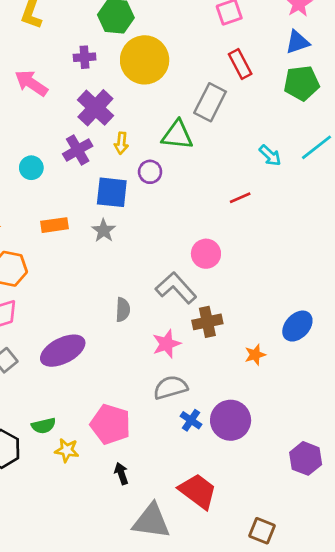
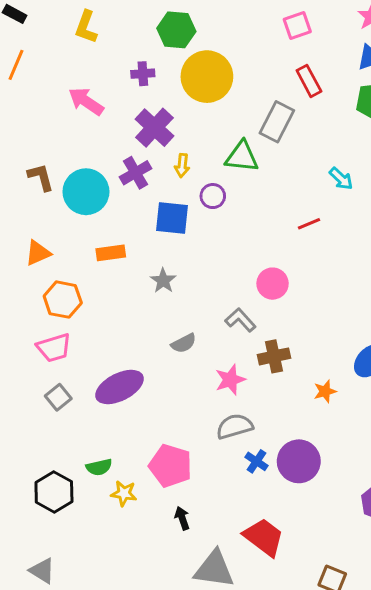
cyan circle: (31, 168) -> (86, 192), size x1.8
gray star: (104, 231) -> (163, 281), moved
gray L-shape: (176, 288) -> (240, 320), size x0.7
gray semicircle: (123, 310) -> (184, 343), turned 60

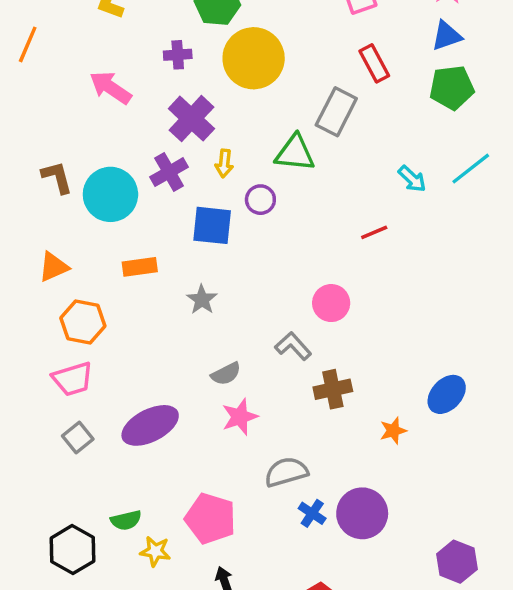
pink star: (230, 380) -> (240, 417), moved

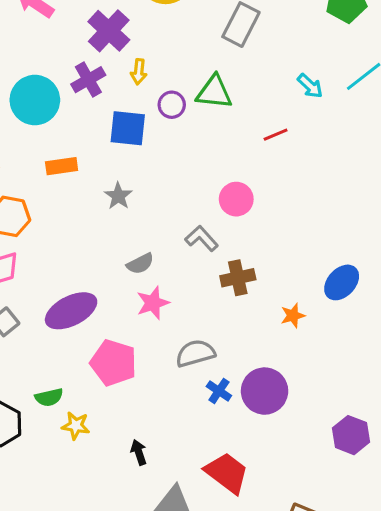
green triangle: (295, 153) -> (214, 92), moved
pink pentagon: (210, 519) -> (114, 363), moved

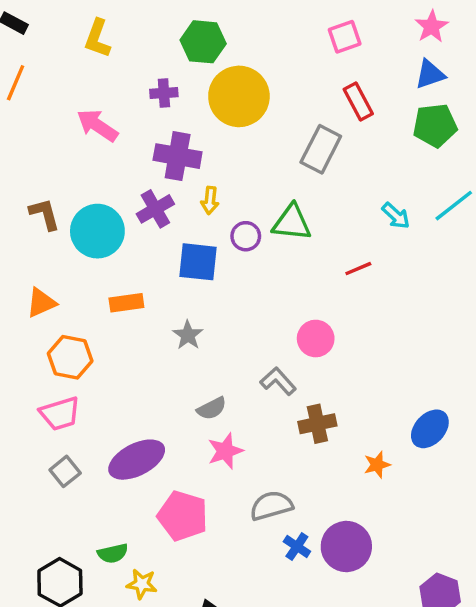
purple cross: (109, 31) -> (178, 156), turned -33

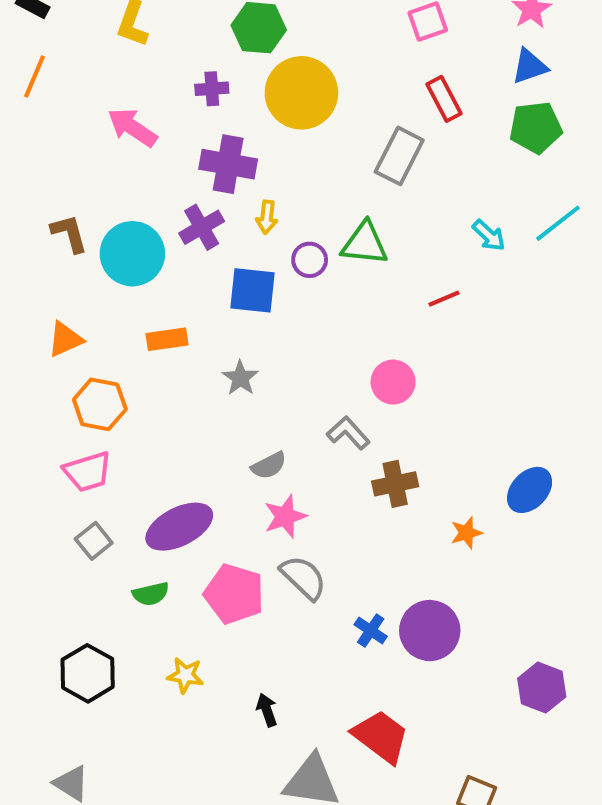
gray semicircle: (271, 506) -> (303, 578), moved, turned 60
green semicircle: (113, 553) -> (151, 594), moved

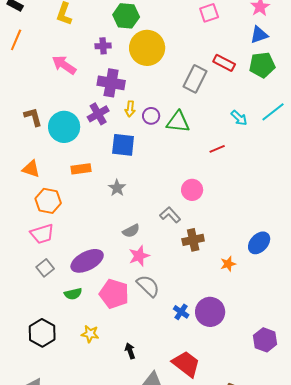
red rectangle: (444, 99) -> (224, 63), moved, turned -35
purple circle: (310, 260) -> (151, 116), moved
orange triangle: (65, 339) -> (31, 169), turned 42

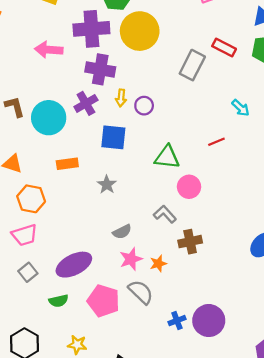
purple cross: (103, 46) -> (91, 29), size x2.0
pink arrow: (64, 65) -> (49, 50), turned -30
green triangle: (178, 122) -> (167, 157), moved
orange star: (228, 264) -> (158, 264), moved
blue cross: (181, 312) -> (177, 321), turned 35

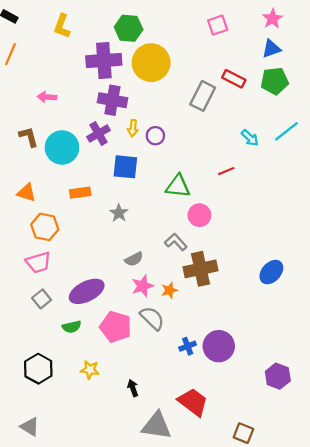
pink arrow: (49, 50) -> (47, 97), moved, size x0.7
brown cross: (190, 242) -> (200, 269), size x1.4

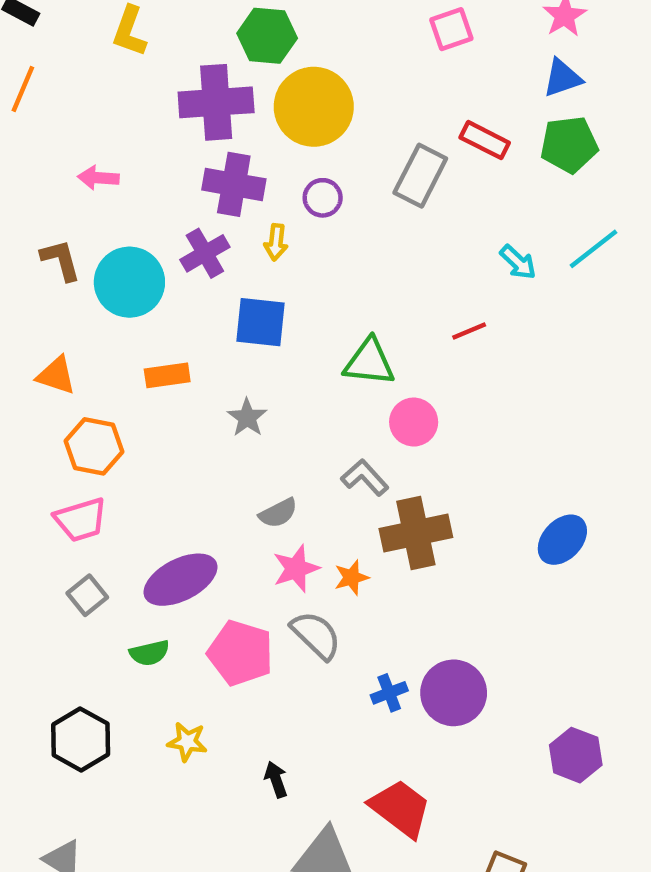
purple circle: (155, 136) -> (323, 198), moved

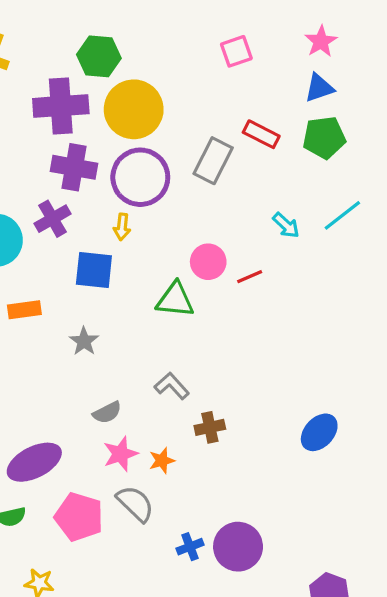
purple circle: (323, 198) -> (140, 177), size x2.0
yellow arrow: (276, 242) -> (122, 227), moved
pink circle: (414, 422) -> (208, 262), moved
brown cross: (416, 533) -> (210, 427), size x0.6

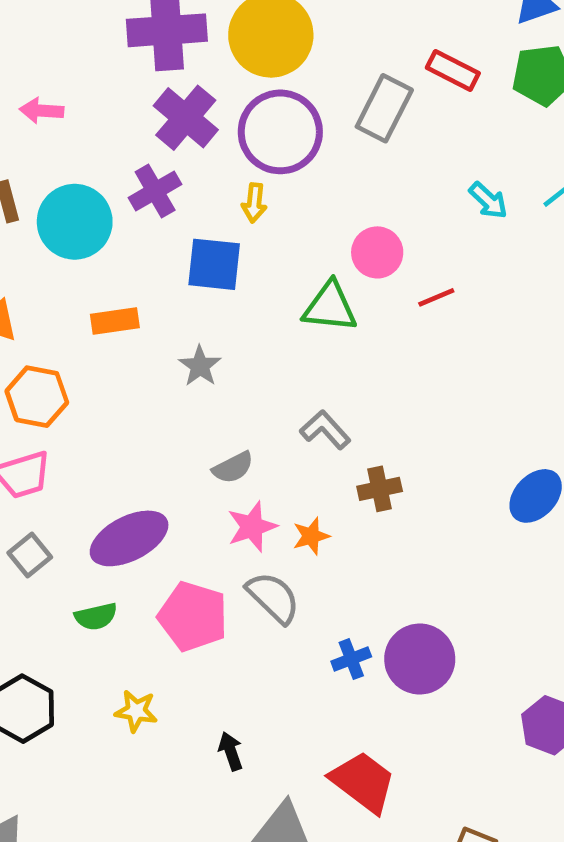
purple cross: (74, 167) -> (186, 118), turned 30
red line: (250, 277) -> (436, 297), moved

